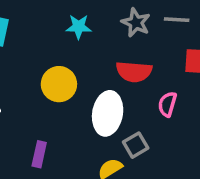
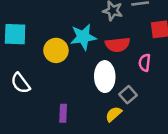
cyan star: (79, 27) -> (83, 37), moved, size x1.5
yellow circle: (59, 84) -> (56, 50), moved

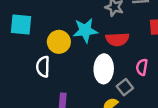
pink semicircle: (145, 63) -> (142, 67), moved
white semicircle: (20, 83) -> (43, 67), moved, turned 36

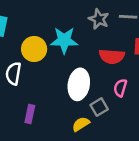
red semicircle: (117, 39) -> (112, 56), moved

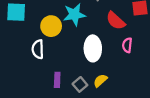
red semicircle: (112, 56) -> (116, 21), turned 48
gray square: (99, 107) -> (80, 84), moved

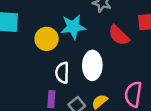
pink semicircle: (127, 45) -> (133, 94), moved, size x1.5
white semicircle: (38, 49) -> (62, 73), moved

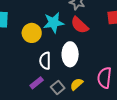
red semicircle: (119, 35) -> (80, 25), moved
purple rectangle: (51, 99) -> (37, 83), turned 48

